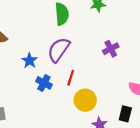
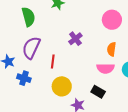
red line: (71, 78) -> (53, 62), moved
black rectangle: (125, 114) -> (98, 92), turned -64

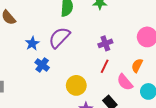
red line: (53, 62) -> (105, 66), moved
pink semicircle: (105, 68) -> (125, 82), turned 30

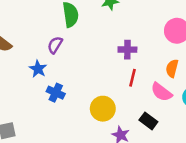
purple semicircle: (59, 38) -> (55, 45), moved, size x0.6
purple cross: (105, 43) -> (127, 50), turned 32

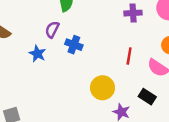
purple cross: (127, 50) -> (133, 13), moved
blue cross: (56, 93) -> (74, 45), moved

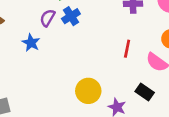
blue cross: (74, 45) -> (71, 16), moved, turned 35
yellow circle: (102, 88) -> (88, 91), moved

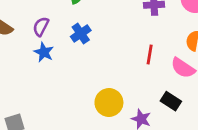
blue cross: (71, 16) -> (81, 34), moved
purple semicircle: (48, 18) -> (41, 27), moved

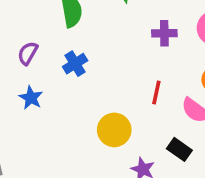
blue star: (44, 52) -> (31, 98), moved
yellow circle: (109, 103) -> (114, 130), moved

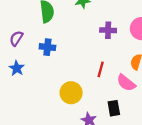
blue cross: (75, 64) -> (47, 47), turned 35
black rectangle: (179, 149) -> (114, 108), turned 42

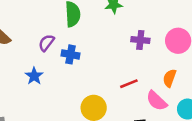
purple semicircle: (16, 38) -> (46, 43), moved
red line: (101, 69) -> (129, 84), turned 49

